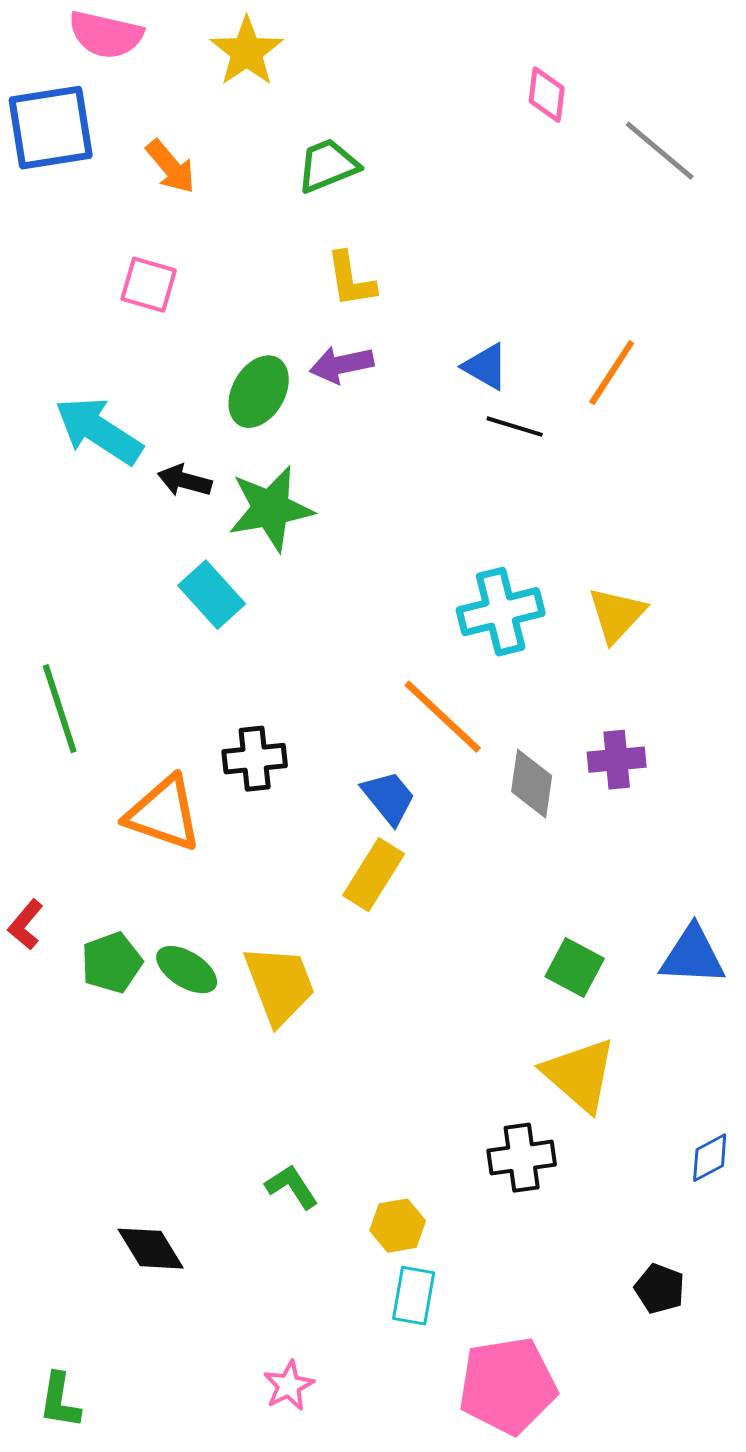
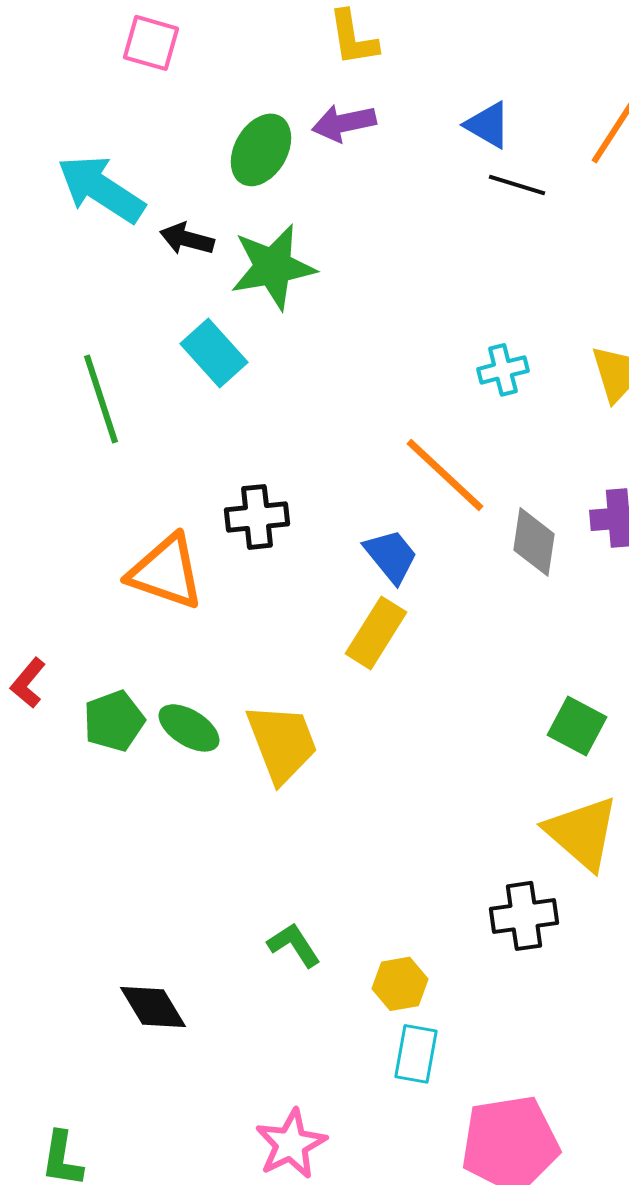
cyan cross: (501, 612) -> (503, 370), size x0.6
green line: (60, 709) -> (101, 399), moved
pink star: (289, 1386) -> (291, 1144), size x1.4

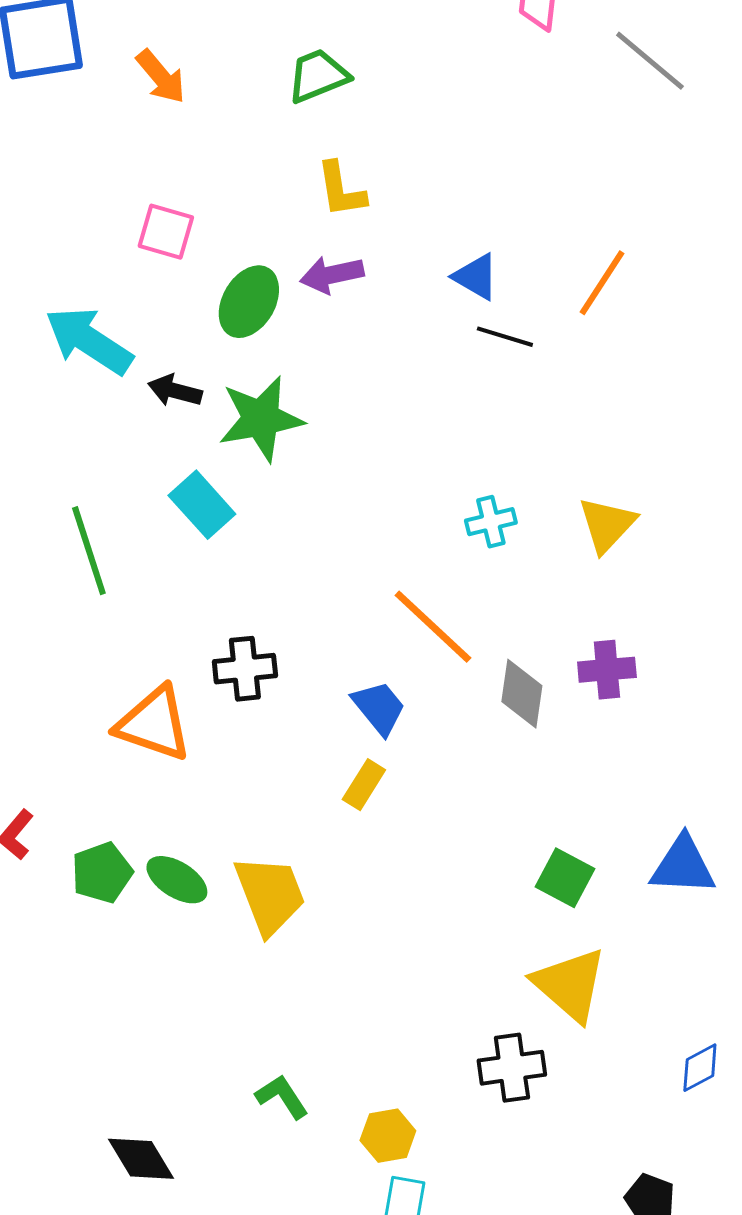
pink square: (151, 43) -> (166, 232), moved
yellow rectangle: (376, 633) -> (364, 785), size x0.7

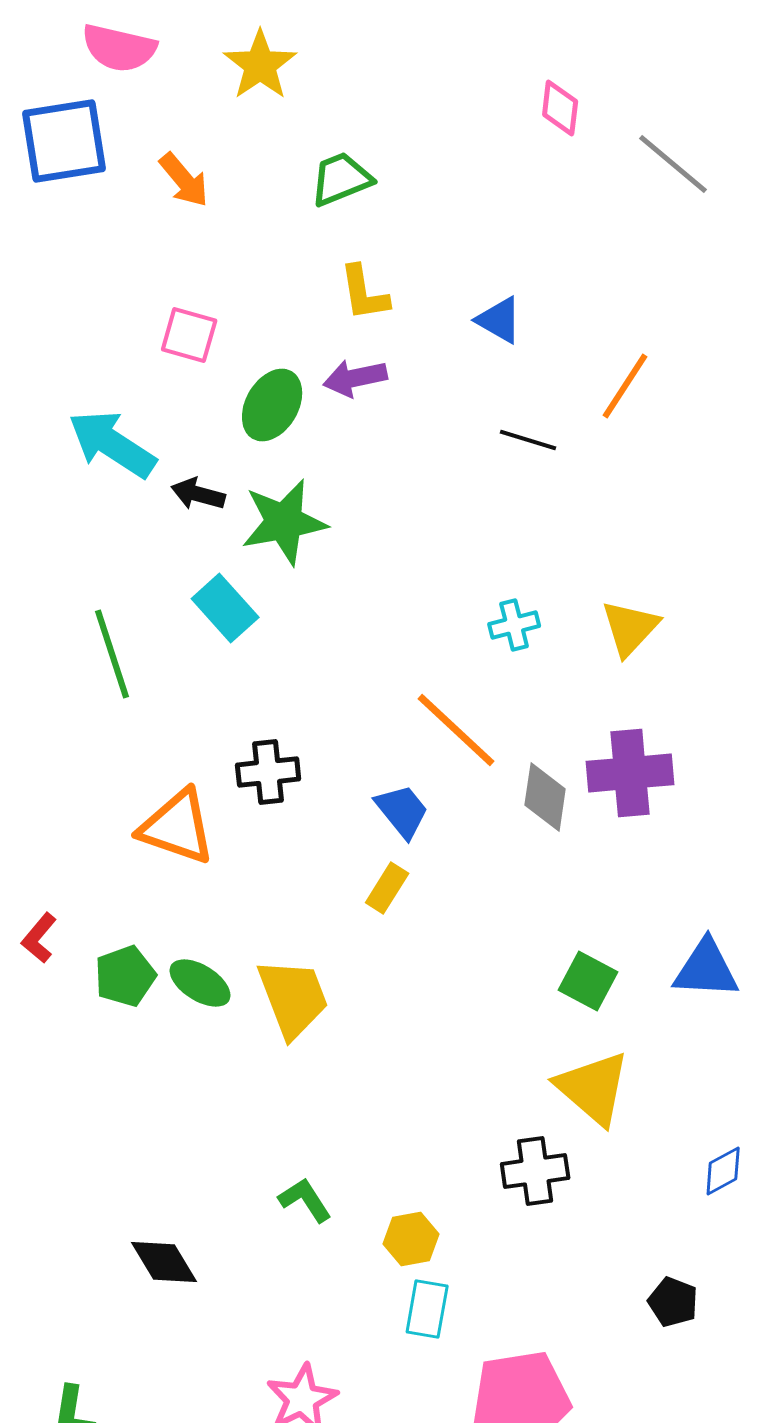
blue triangle: (476, 277) -> (499, 320), moved
purple cross: (607, 670) -> (630, 773), size x1.5

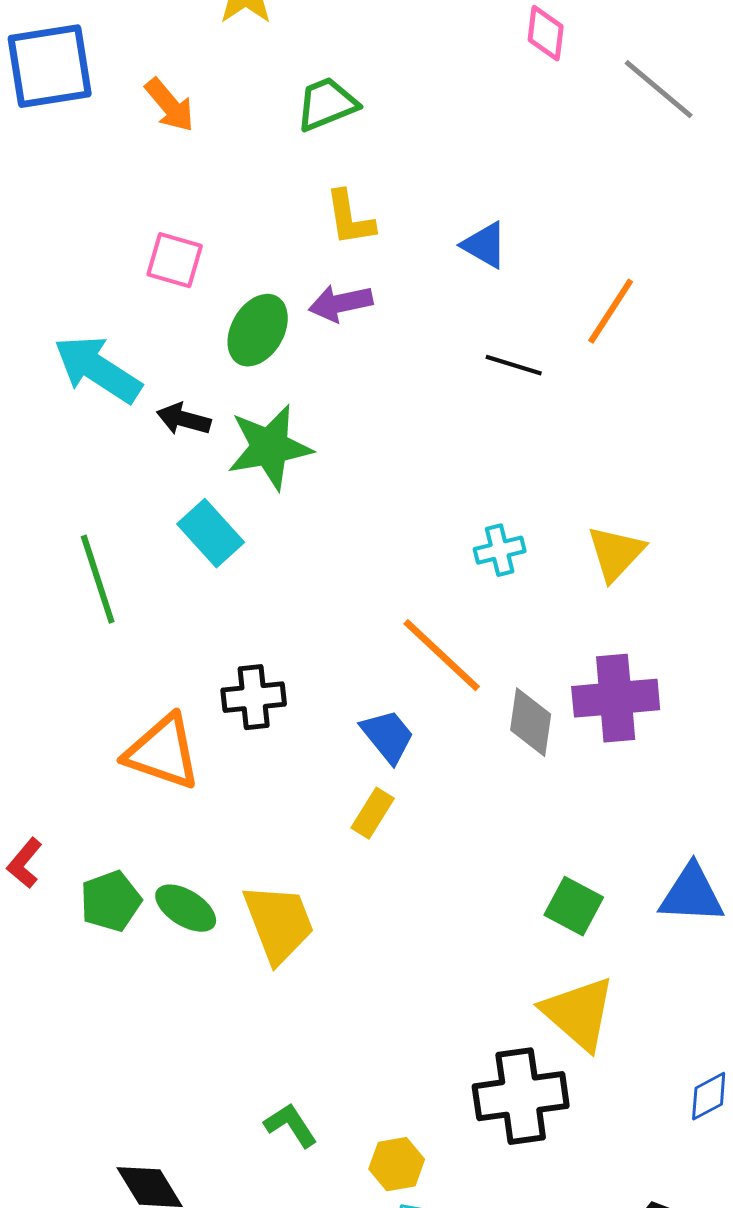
black cross: (535, 1171) -> (521, 1096), size x1.4

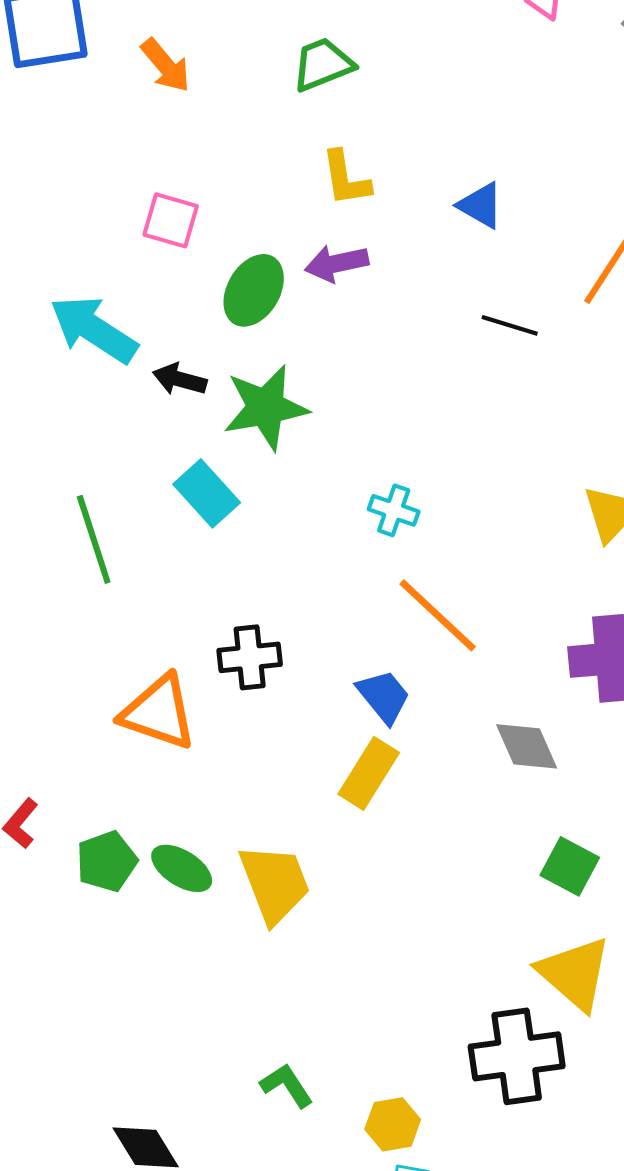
cyan cross: (500, 550) -> (394, 510), moved, turned 33
gray diamond: (531, 722) -> (527, 746), moved, turned -32
yellow rectangle: (373, 813) -> (369, 773), size x1.4

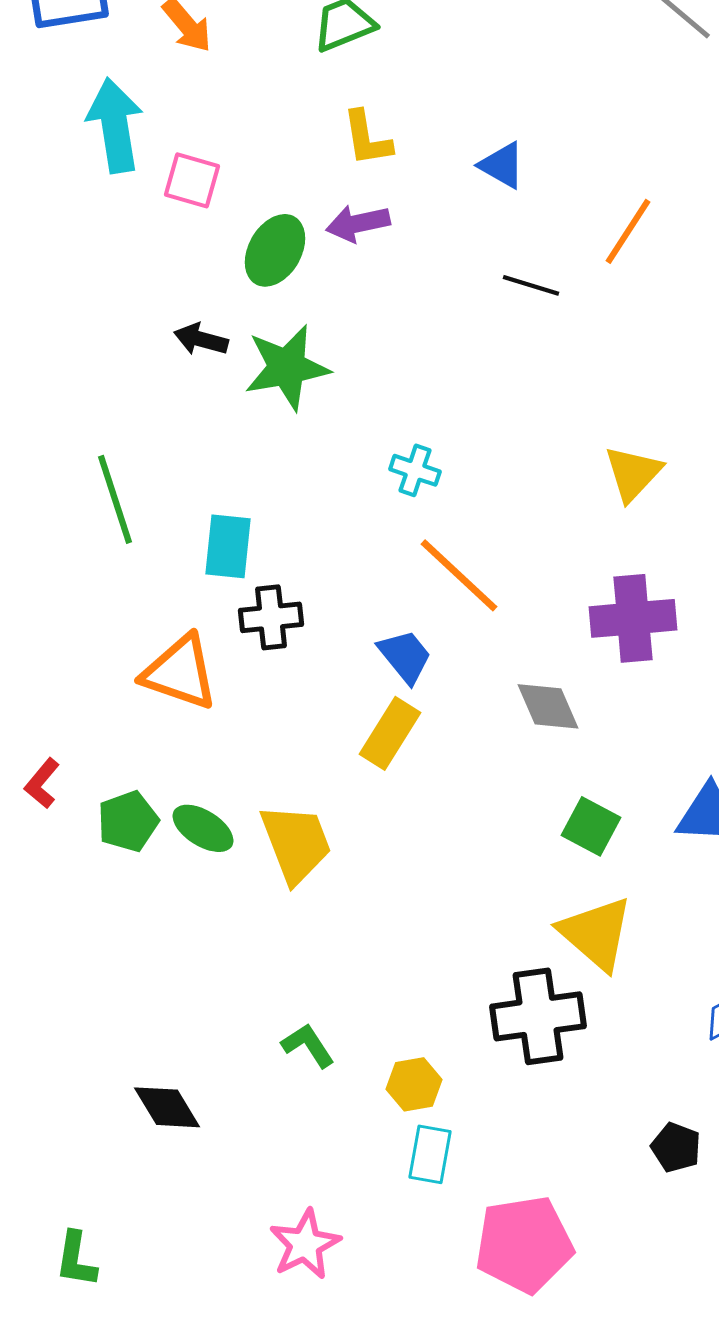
cyan arrow: (94, 329) -> (115, 125), moved, turned 48
cyan rectangle: (207, 493) -> (228, 546), moved, turned 48

